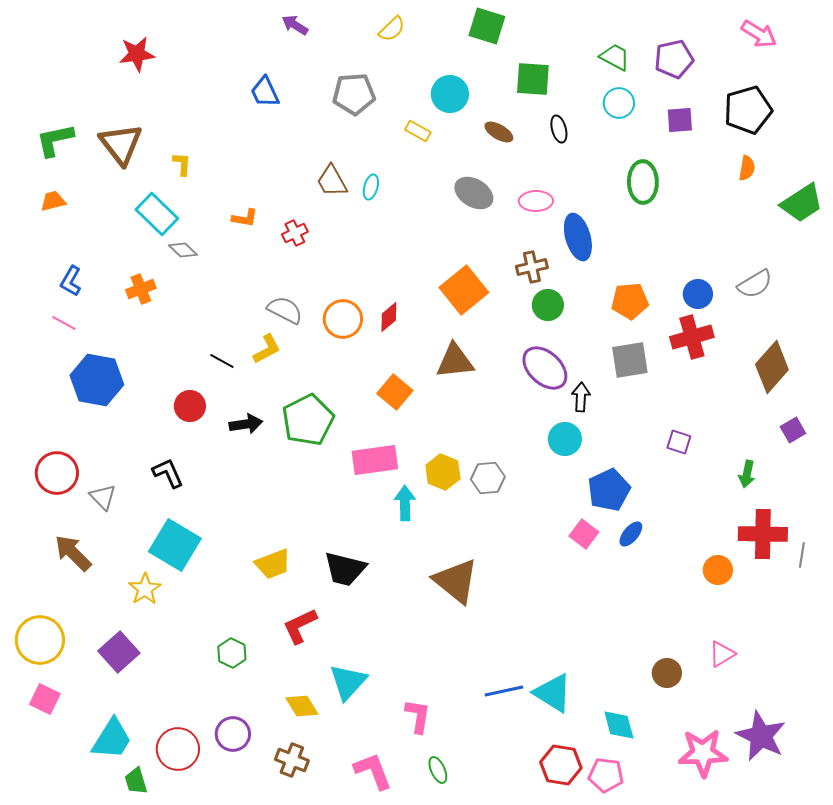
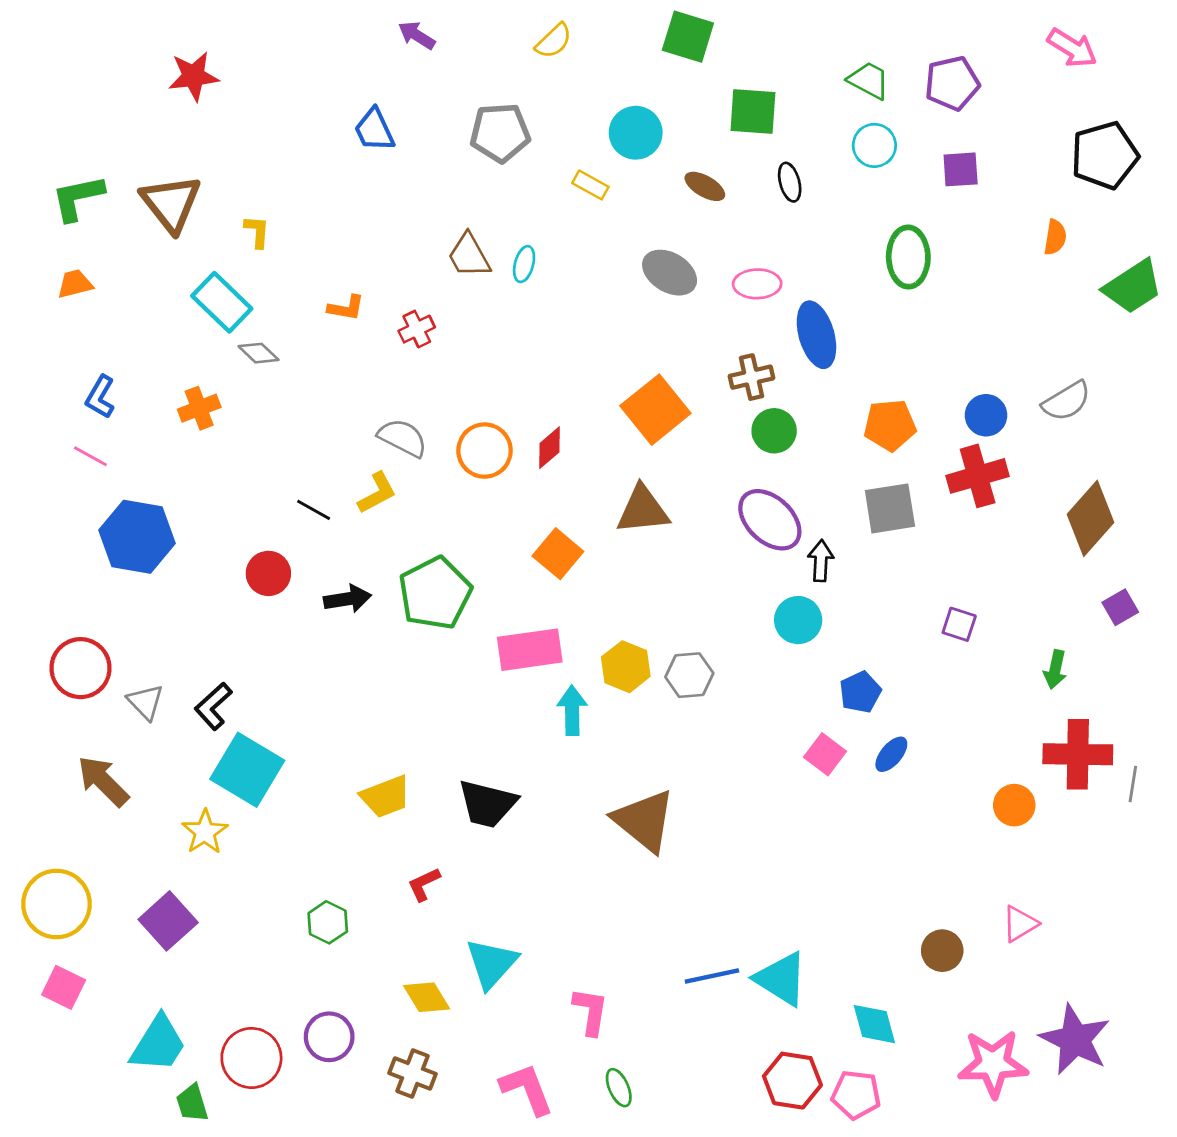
black pentagon: (748, 110) -> (1105, 155), moved
black L-shape: (168, 473) -> (213, 706), moved, turned -108
blue pentagon: (609, 490) -> (860, 692), size x0.7
red L-shape: (300, 626) -> (424, 884), size x0.7

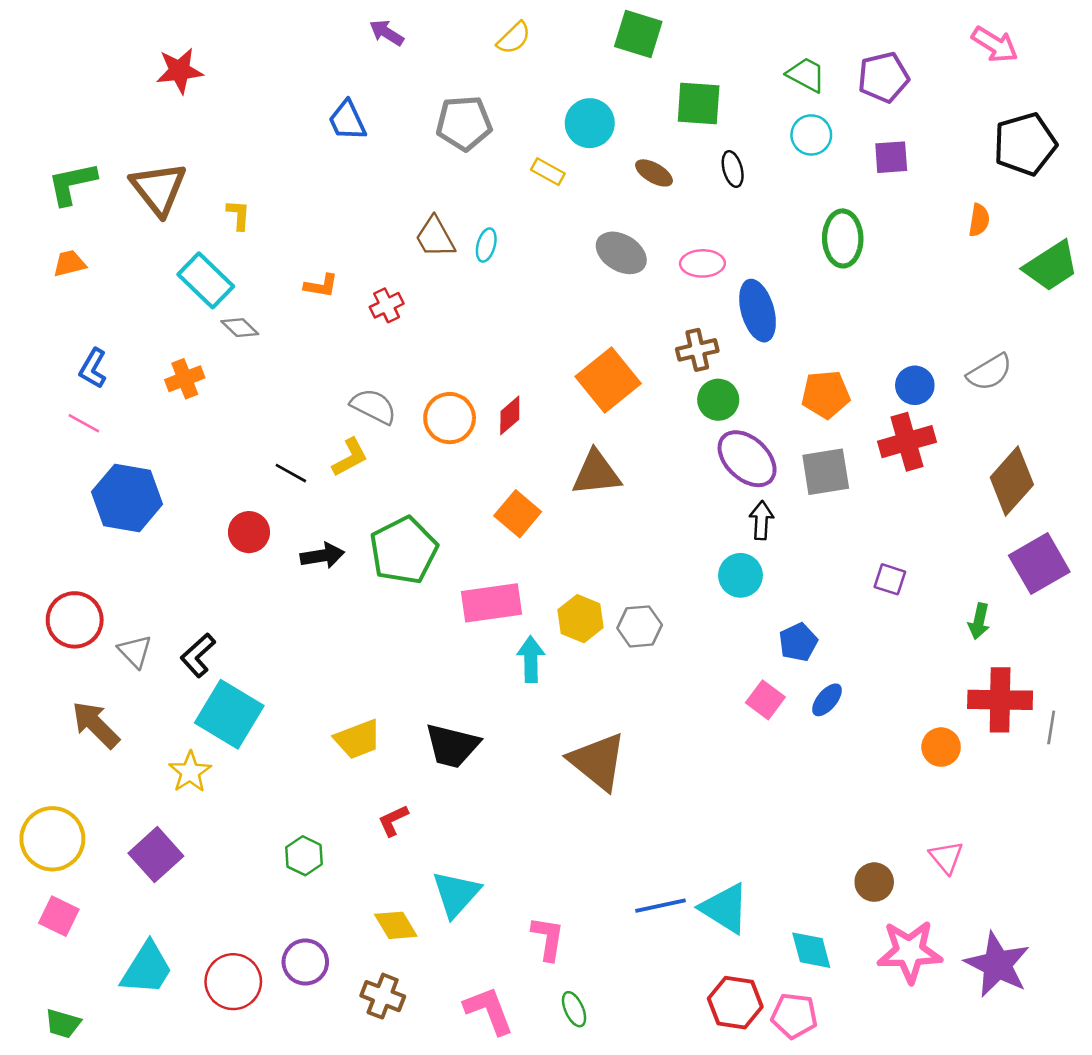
purple ellipse: (770, 520) -> (747, 459), moved
purple square: (1120, 607) -> (1039, 564), size x1.8
pink triangle: (1020, 924) -> (946, 857), turned -39
pink star: (993, 1064) -> (910, 952), moved
green trapezoid: (192, 1103) -> (63, 1024), moved, turned -57

